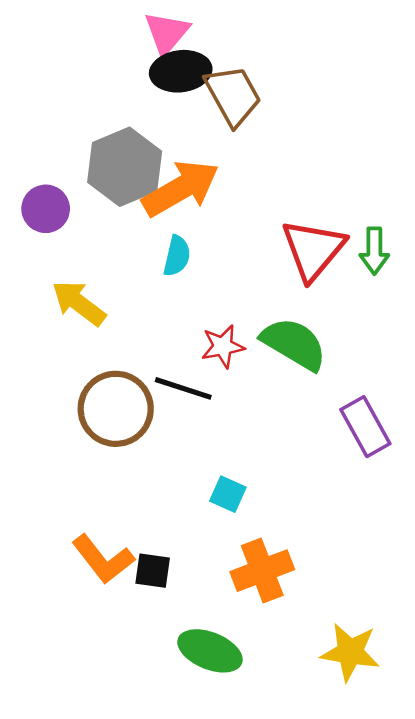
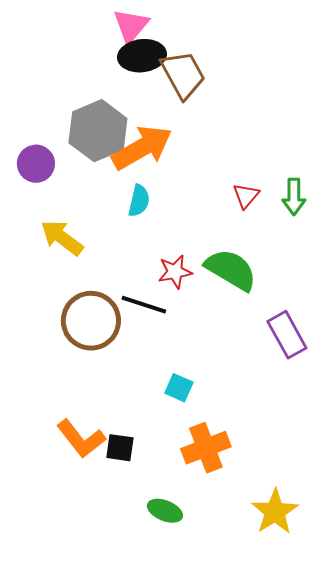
red triangle: (313, 250) -> (246, 196), size x0.5
green ellipse: (210, 651) -> (165, 511), size x0.7
yellow star: (350, 652) -> (275, 512), turned 30

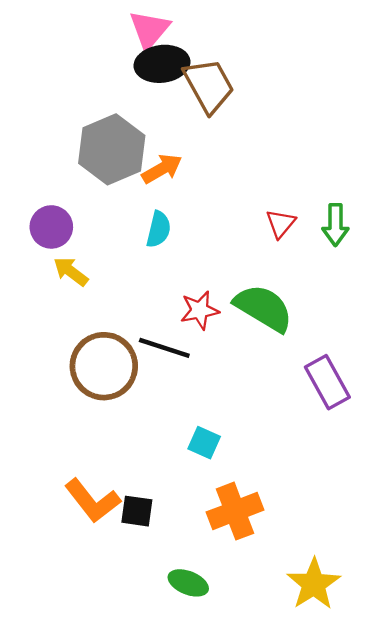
orange arrow: (142, 148) -> (162, 169), size x0.6
purple circle: (36, 164) -> (51, 227), moved
yellow arrow: (62, 238) -> (71, 271), size x0.7

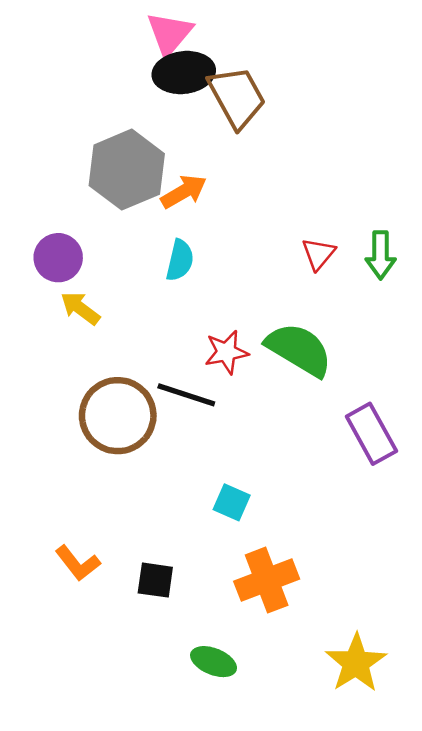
orange L-shape: (92, 501) -> (78, 563), moved, size x0.7

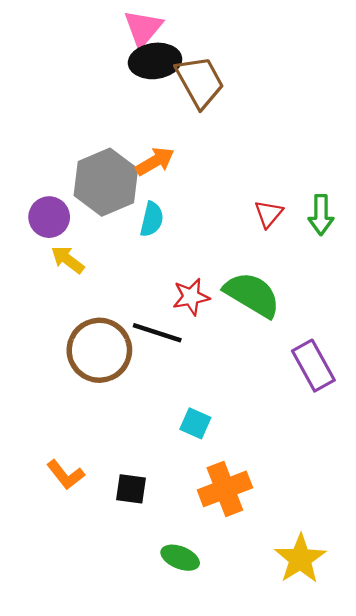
gray hexagon: (127, 170) -> (106, 182), moved

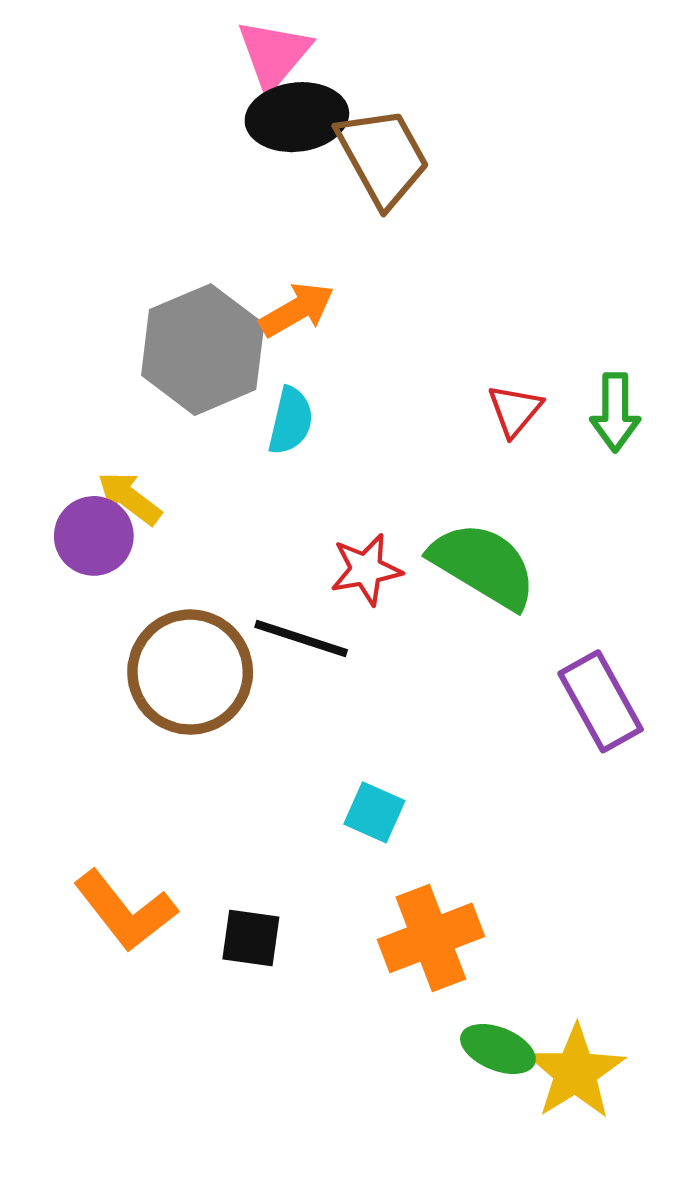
purple circle: (49, 217) -> (94, 536), moved
orange L-shape: (66, 475) -> (125, 911), size x1.4
green ellipse: (180, 558) -> (498, 1049), moved

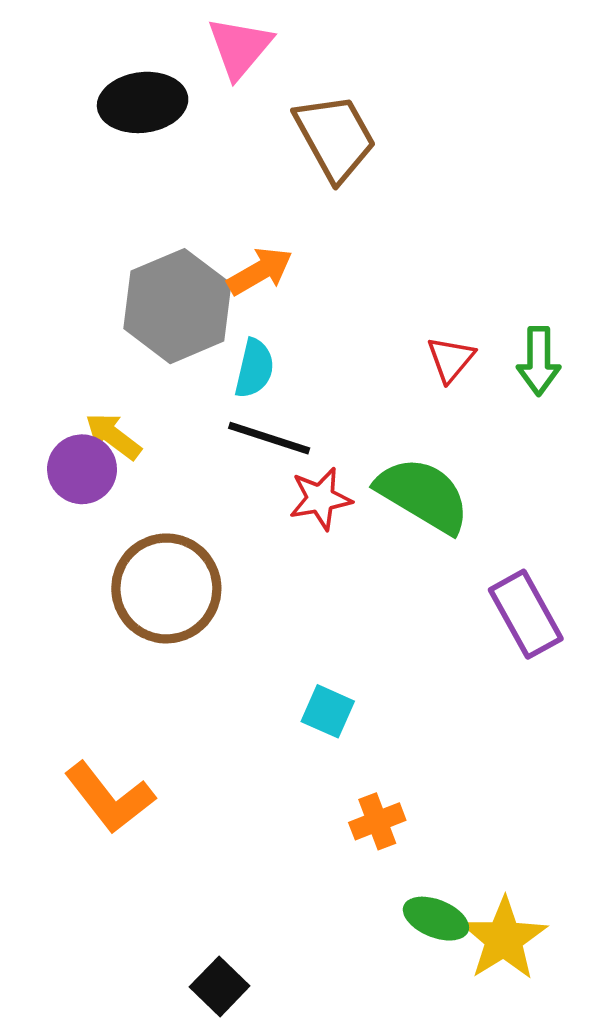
black ellipse: (297, 117) -> (143, 102), moved
black line: (301, 639) -> (269, 438), moved
black square: (251, 938) -> (220, 986), moved, turned 36
orange cross: (431, 938) -> (377, 821), size x0.6

